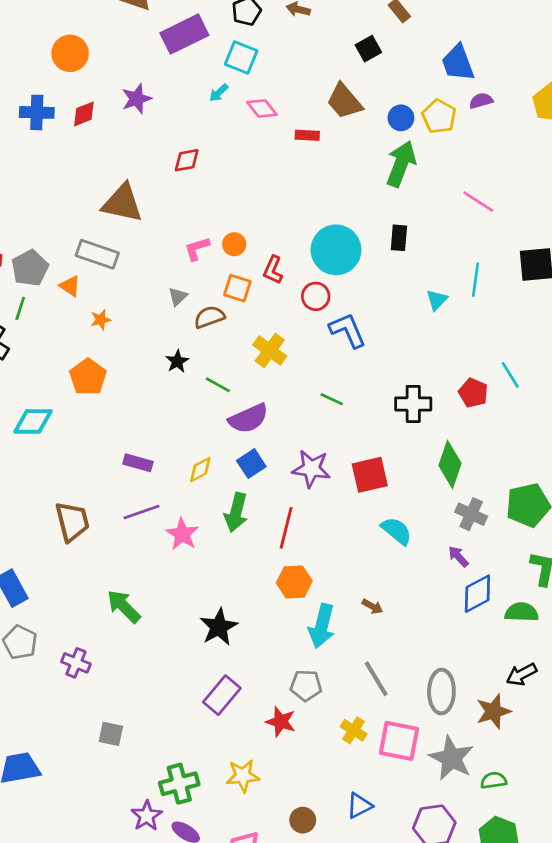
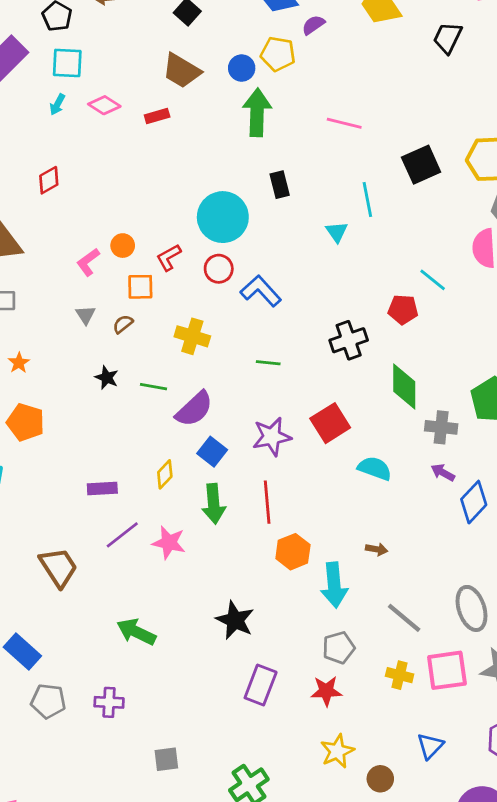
red L-shape: (273, 270) -> (169, 257), turned 56
brown semicircle: (209, 317) -> (123, 324), size x0.7
yellow star: (243, 776) -> (337, 751), moved

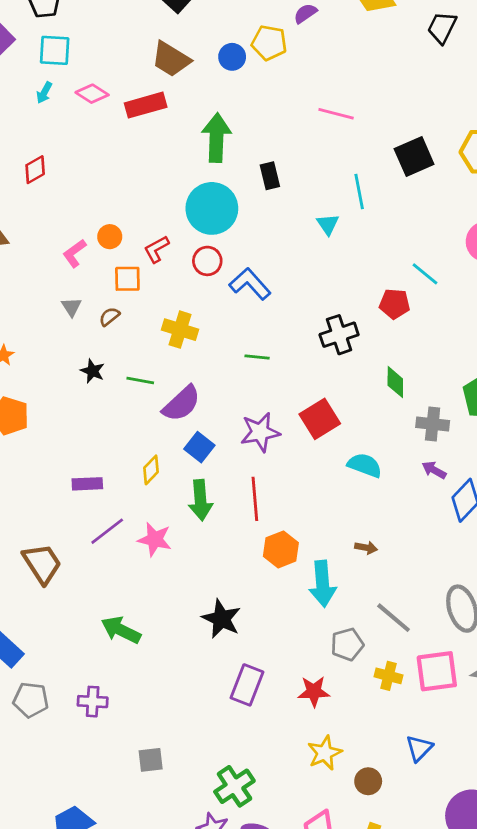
green arrow: (257, 112) -> (216, 138), moved
red rectangle: (157, 116) -> (146, 105), size x1.6
green diamond: (404, 386) -> (395, 382), size x0.7
gray pentagon: (339, 648) -> (347, 644), moved

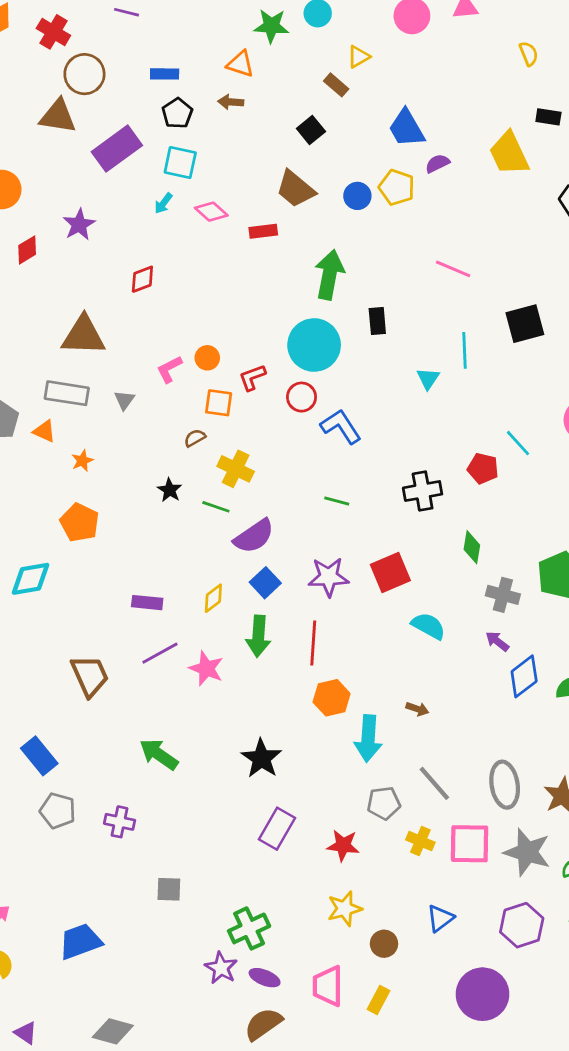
red rectangle: (146, 105) -> (263, 231), size x0.7
gray triangle: (71, 307) -> (124, 400), moved
yellow cross: (180, 330) -> (236, 469), moved

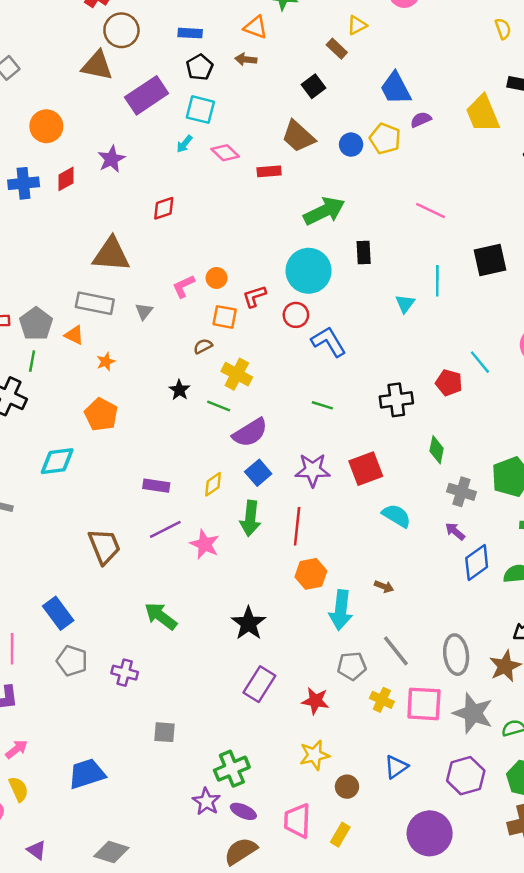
green arrow: (329, 275) -> (324, 211), turned 51

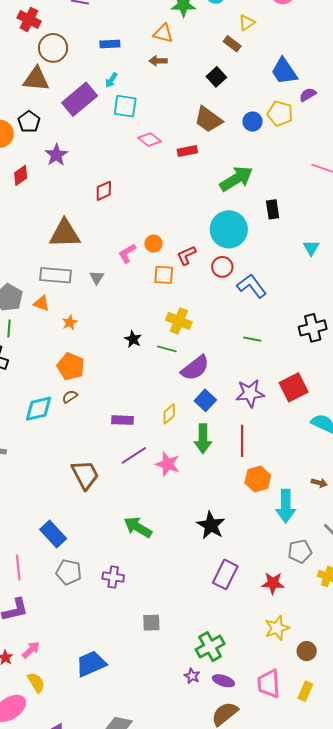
black pentagon: (200, 67) -> (29, 122), moved
cyan arrow: (184, 144) -> (111, 80), moved
brown semicircle: (203, 346) -> (70, 397), moved
purple star: (206, 801) -> (192, 676), size x0.7

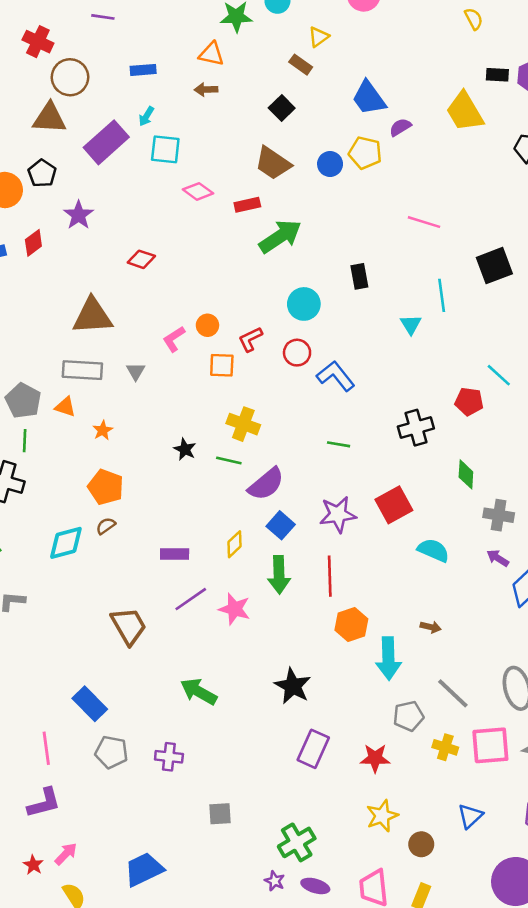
green arrow: (236, 179) -> (280, 236), moved
red diamond: (104, 191) -> (141, 259), turned 45
cyan circle: (229, 229) -> (304, 304), size x0.7

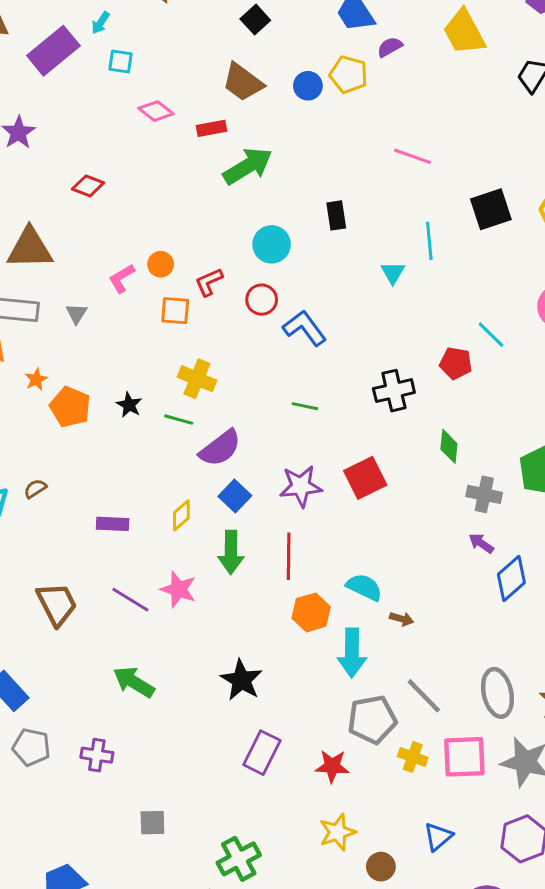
cyan square: (165, 149) -> (121, 61), size x0.7
orange pentagon: (106, 487) -> (70, 407), moved
cyan semicircle: (433, 550) -> (364, 587), moved
purple line: (191, 599) -> (130, 600), moved, turned 64
gray pentagon: (408, 716) -> (372, 720), size x1.4

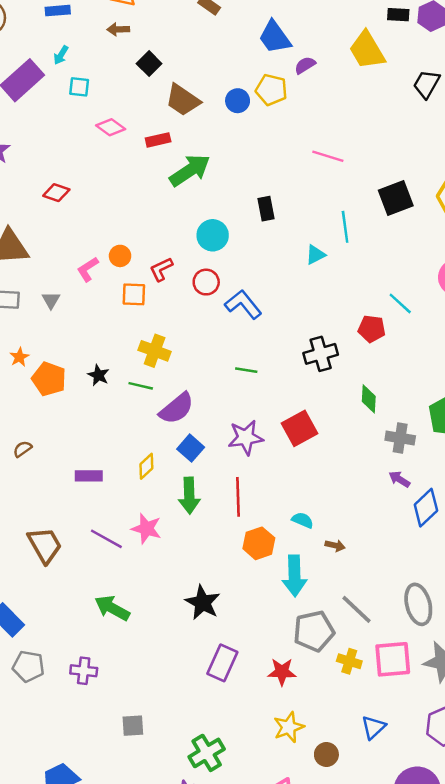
black square: (255, 20) -> (149, 64), moved
cyan triangle: (393, 273) -> (316, 255), turned 35
cyan semicircle: (364, 587) -> (303, 520), size x0.7

